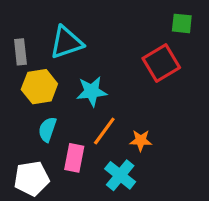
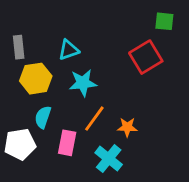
cyan triangle: (66, 42) -> (69, 50), moved, size x0.7
white pentagon: (32, 178) -> (20, 144), moved

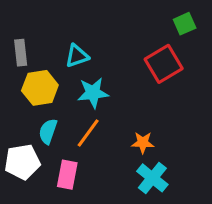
green square: (164, 21) -> (185, 24), turned -30
orange line: (94, 119) -> (88, 133), moved
pink rectangle: (67, 143) -> (67, 175), moved
cyan cross: (109, 159) -> (152, 178), moved

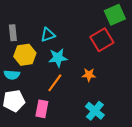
green square: (185, 24) -> (115, 15), size x1.5
cyan semicircle: (48, 131) -> (12, 75), moved, turned -105
orange star: (143, 143) -> (89, 75), moved

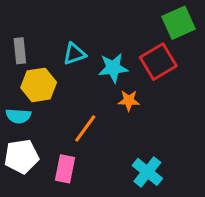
cyan star: (58, 58) -> (113, 68), moved
orange star: (89, 75) -> (129, 100), moved

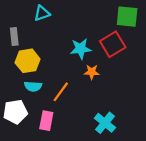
green square: (178, 23) -> (127, 17), turned 30
cyan triangle: (74, 54) -> (42, 13), moved
cyan semicircle: (18, 116) -> (33, 86), moved

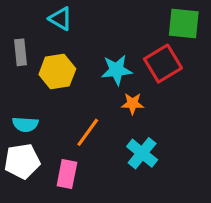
cyan triangle: (42, 13) -> (60, 19), turned 49
yellow hexagon: (28, 61) -> (57, 72), moved
cyan semicircle: (33, 86) -> (25, 124), moved
cyan cross: (105, 123) -> (142, 153), moved

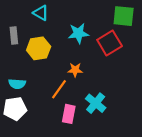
cyan star: (117, 70) -> (78, 33), moved
orange star: (133, 104) -> (75, 70), moved
pink rectangle: (67, 174) -> (69, 114), moved

